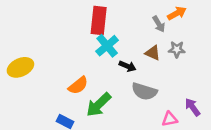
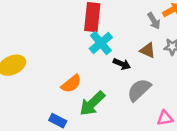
gray semicircle: (144, 91) -> (139, 90), turned 120

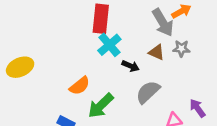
gray arrow: (154, 21) -> (163, 22), size x1.6

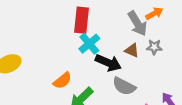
black arrow: (131, 66) -> (108, 63), size x1.6
gray semicircle: (148, 92) -> (124, 86), turned -110

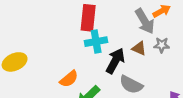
cyan cross: (89, 44) -> (96, 42), turned 30
black arrow: (108, 63) -> (115, 61), turned -85

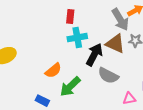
red rectangle: (88, 18) -> (70, 17), size x0.6
brown triangle: (139, 48) -> (115, 44), size x1.5

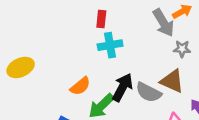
brown triangle: (115, 44) -> (172, 81), moved
black arrow: (94, 55) -> (122, 87), moved

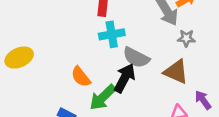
orange semicircle: (80, 86) -> (81, 77), turned 90
gray semicircle: (149, 92) -> (136, 58), moved

